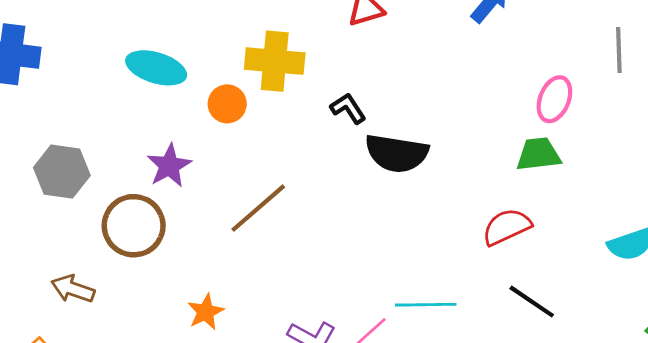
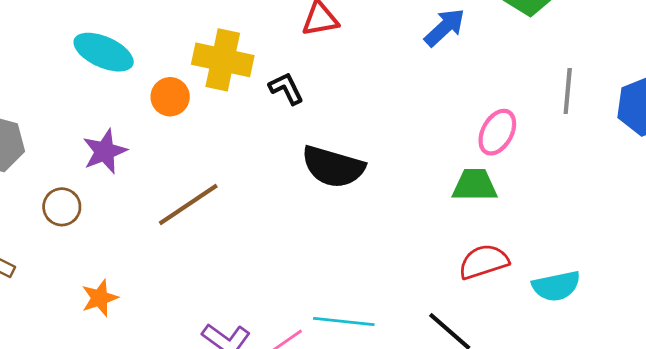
black L-shape: (348, 108) -> (286, 88), moved
brown circle: (134, 226) -> (62, 207), size x0.6
red semicircle: (507, 227) -> (484, 262), moved
orange star: (206, 312) -> (100, 298), moved

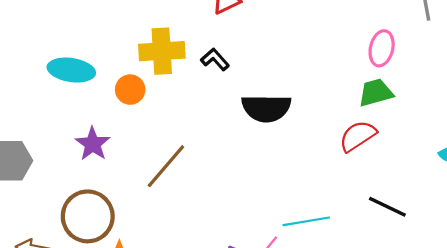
brown circle: (62, 207) -> (88, 216), moved, size x1.8
red semicircle: (484, 262) -> (358, 136), moved

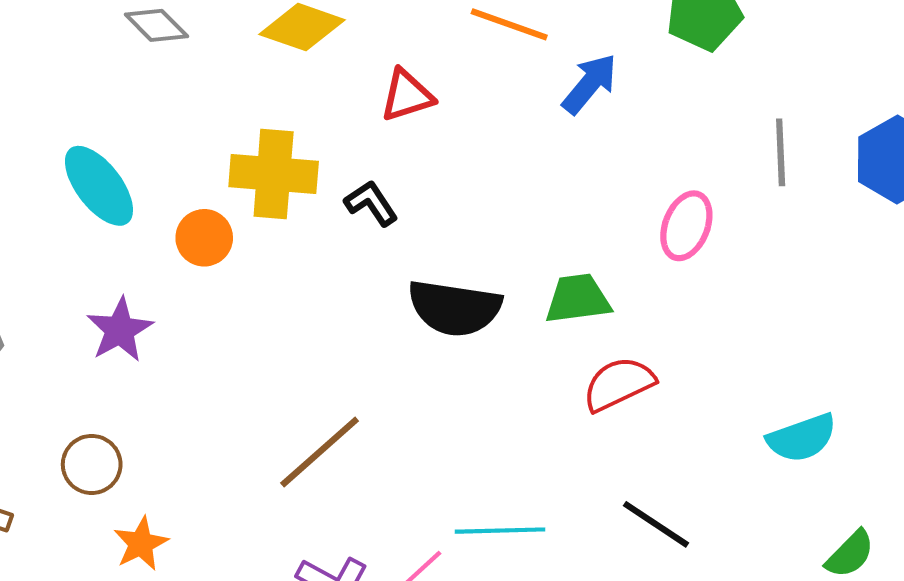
cyan ellipse: (71, 70) -> (99, 186), turned 36
green trapezoid: (376, 93) -> (578, 299), moved
brown line: (166, 166) -> (320, 452), moved
brown circle: (88, 216) -> (92, 464), size x0.6

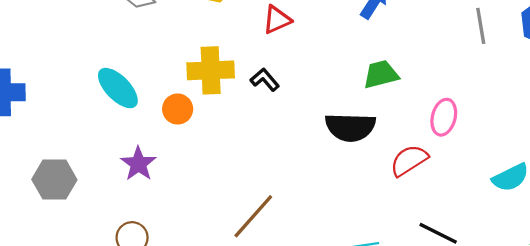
pink ellipse: (686, 226) -> (444, 117), moved
green trapezoid: (578, 299) -> (381, 74), moved
black semicircle: (455, 308) -> (350, 127), moved

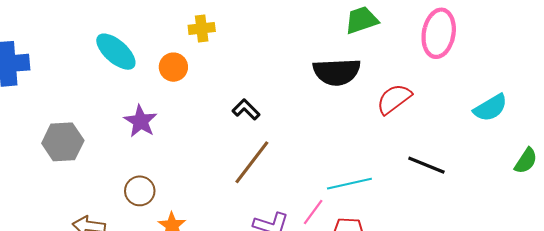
yellow cross: (211, 70) -> (202, 28), size x0.6
black L-shape: (265, 80) -> (246, 109), moved
pink ellipse: (444, 117) -> (439, 33), moved, size x1.4

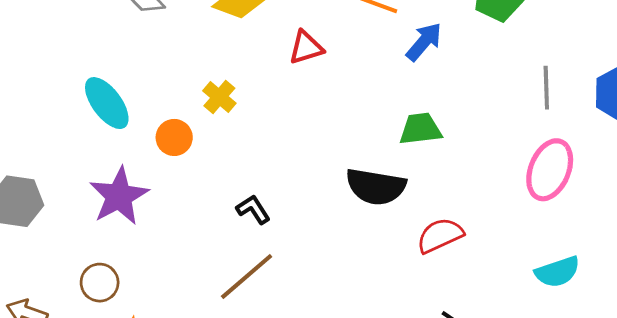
yellow cross: (202, 28) -> (219, 97), turned 35
pink ellipse: (439, 33) -> (550, 170), moved
purple star: (140, 121) -> (119, 196), size x1.4

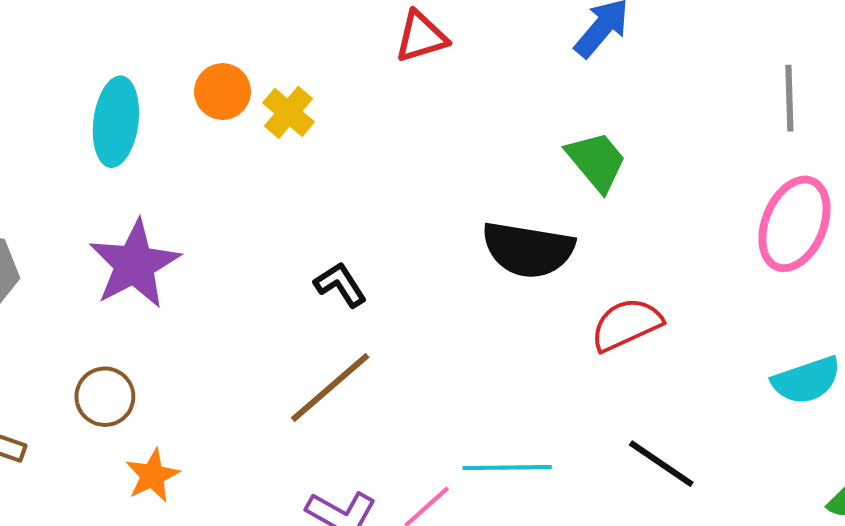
cyan ellipse: (107, 103) -> (116, 122), turned 44
green trapezoid: (420, 129) -> (596, 161), turned 57
orange circle: (174, 137) -> (222, 92), moved

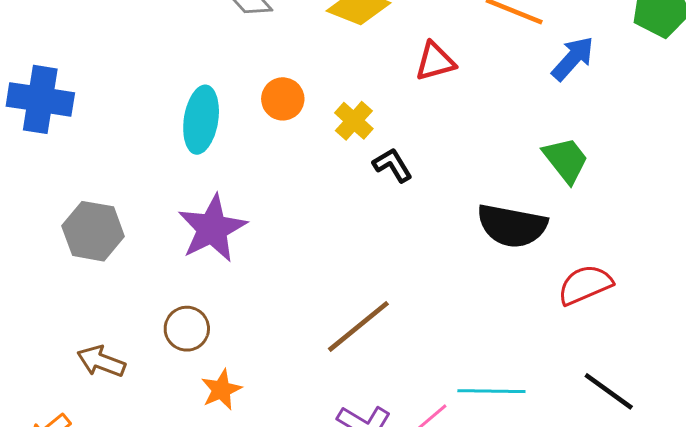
yellow cross: (289, 112) -> (354, 121), moved
black L-shape: (340, 285) -> (393, 165), moved

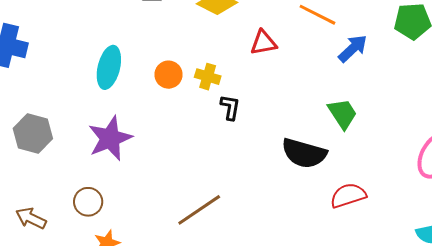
orange circle: (283, 99) -> (169, 75), moved
yellow cross: (354, 121) -> (208, 77), turned -30
black L-shape: (393, 165) -> (230, 107), turned 36

